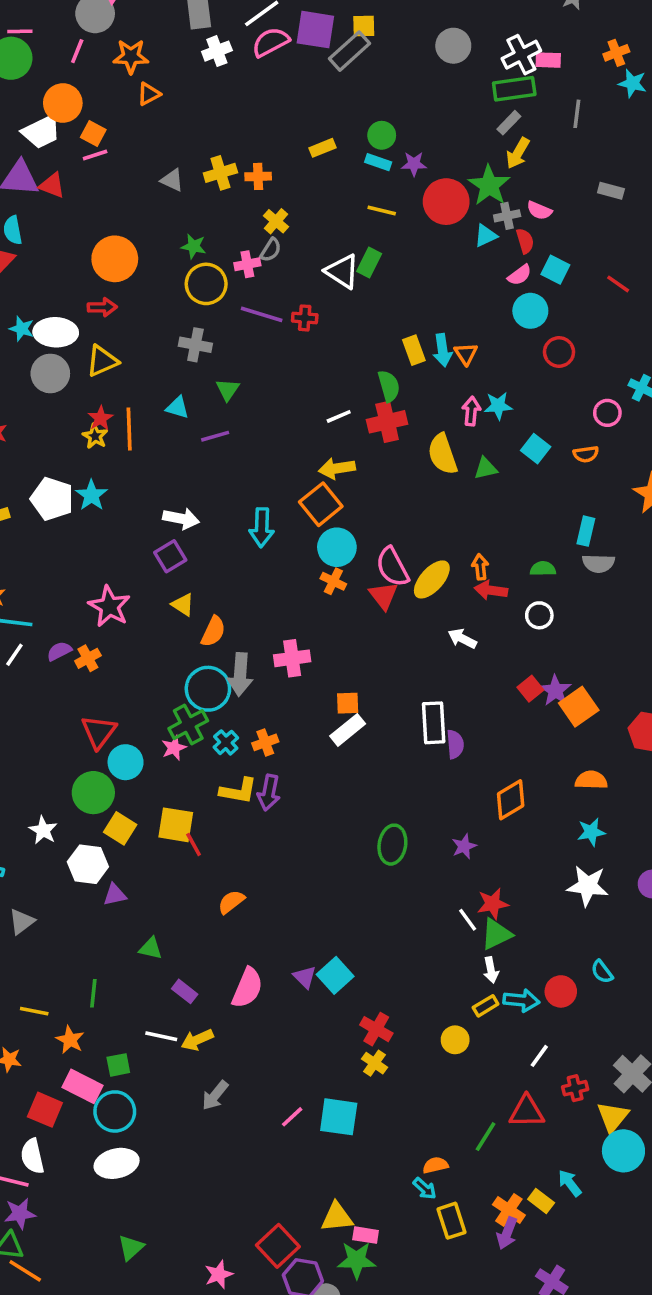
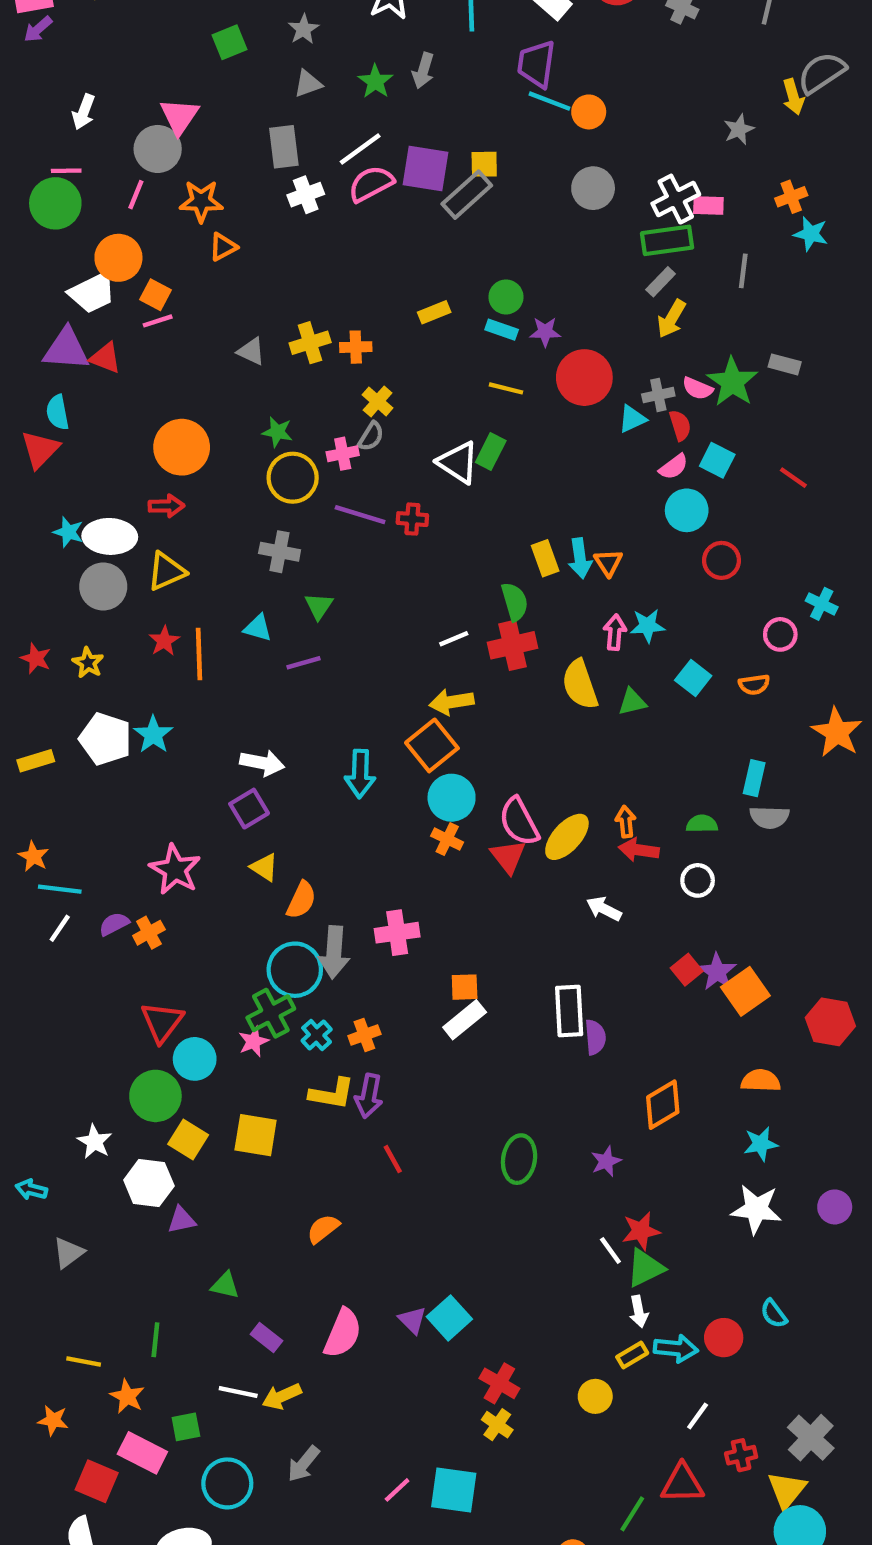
green star: (489, 185) -> (732, 382), moved
yellow star: (95, 436) -> (88, 663), moved
red line: (194, 845) -> (393, 1159), moved
cyan circle: (115, 1111) -> (227, 1483), moved

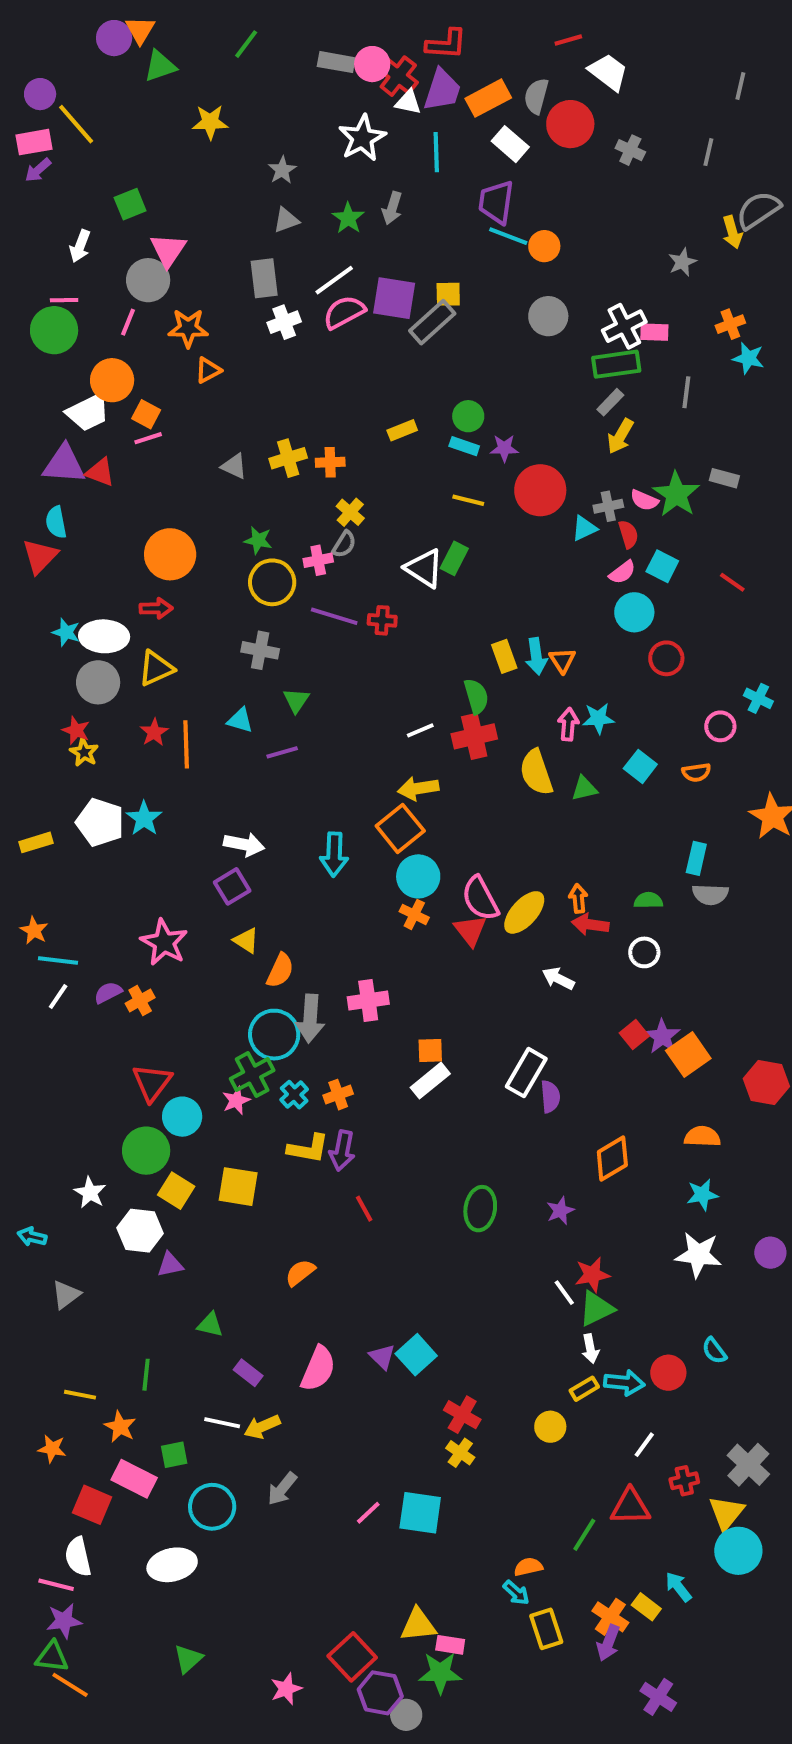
green square: (229, 42) -> (130, 204), moved
red star: (36, 658) -> (76, 730), moved
white rectangle: (569, 1011) -> (526, 1073), turned 33

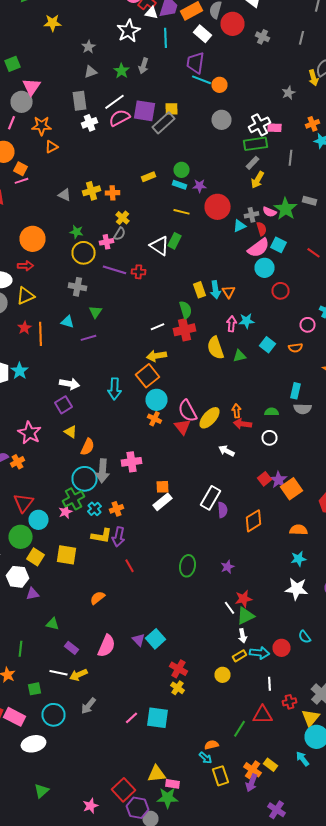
pink semicircle: (622, 572) -> (258, 248), size x1.6
orange diamond: (612, 1159) -> (254, 521), moved
white line: (644, 1445) -> (270, 684), turned -40
pink rectangle: (134, 1479) -> (14, 717), moved
cyan arrow: (678, 1587) -> (302, 759), moved

